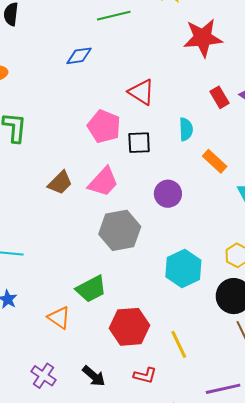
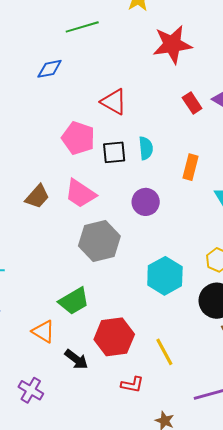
cyan semicircle: (186, 129) -> (146, 148), moved
orange rectangle: (215, 161) -> (191, 167), turned 65
pink trapezoid: (103, 182) -> (80, 193), turned 84
black arrow: (94, 376) -> (76, 359), moved

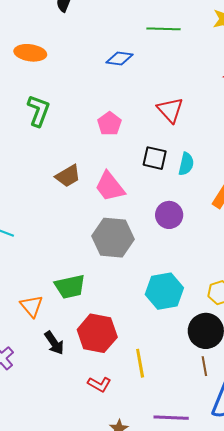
pink pentagon: (78, 138) -> (109, 124), moved, size x0.7

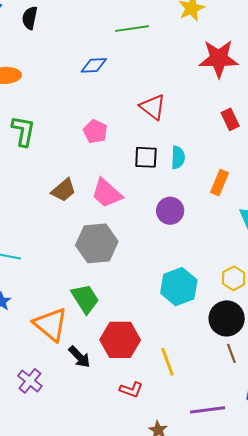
gray hexagon: (113, 238) -> (97, 243), moved
green trapezoid: (70, 287) -> (85, 299), turned -100
orange triangle: (32, 306) -> (51, 324), size x1.5

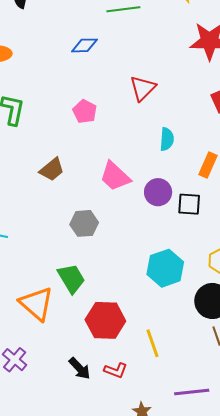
red triangle: (153, 107) -> (143, 88), turned 36
black square: (146, 157) -> (189, 204), moved
pink trapezoid: (107, 193) -> (115, 176), moved
gray hexagon: (97, 243) -> (84, 223), size x0.7
black arrow: (79, 357) -> (80, 368), moved

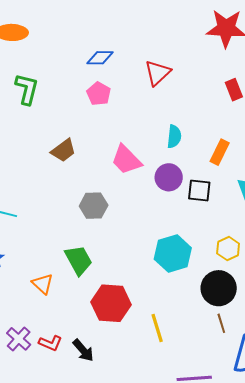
blue diamond: (85, 45) -> (100, 58), moved
cyan semicircle: (167, 139) -> (174, 136), moved
orange triangle: (36, 304) -> (43, 284), size x0.6
red L-shape: (116, 370) -> (50, 343), moved

